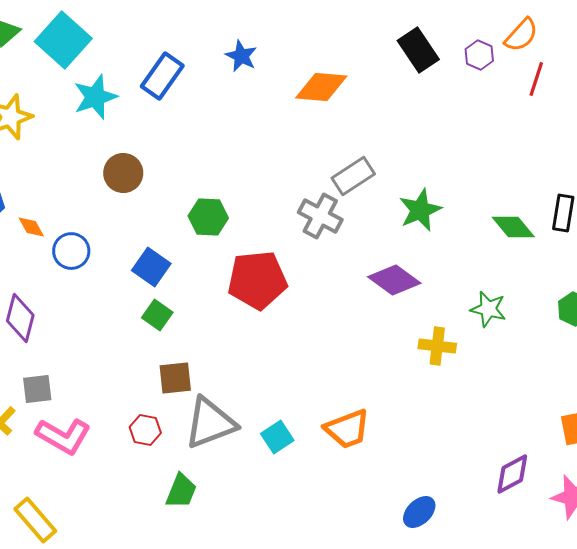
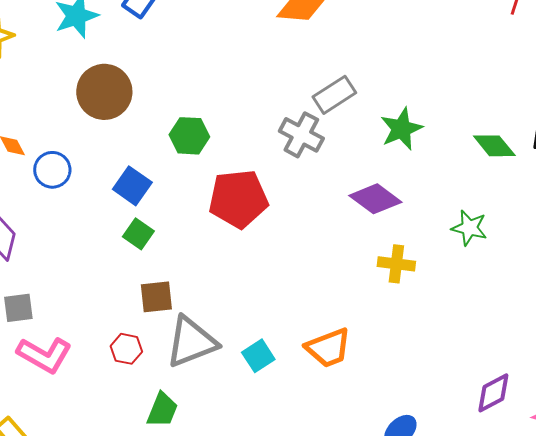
brown circle: (123, 173) -> (104, 92), size x1.4
yellow cross: (437, 346) -> (396, 264), moved

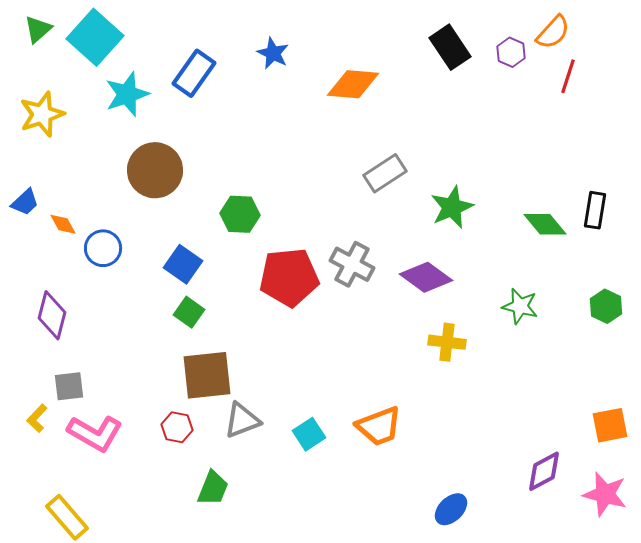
gray cross: (301, 135) -> (352, 264), moved
brown square: (156, 297) -> (207, 375), size x1.5
gray triangle: (191, 342) -> (242, 420), size x0.7

